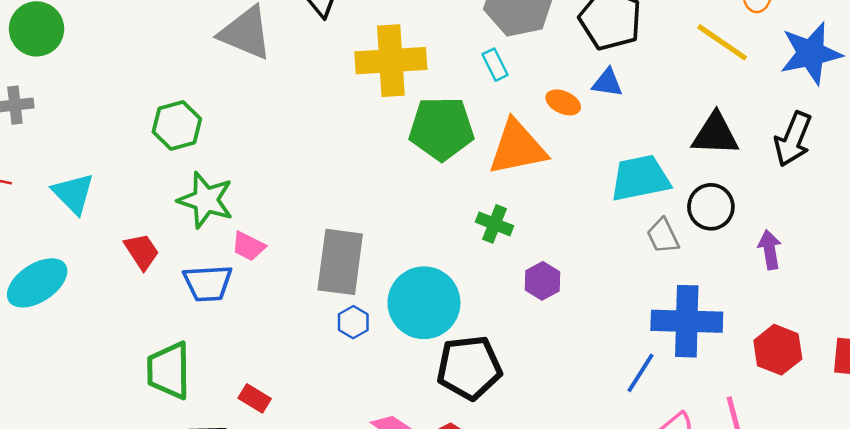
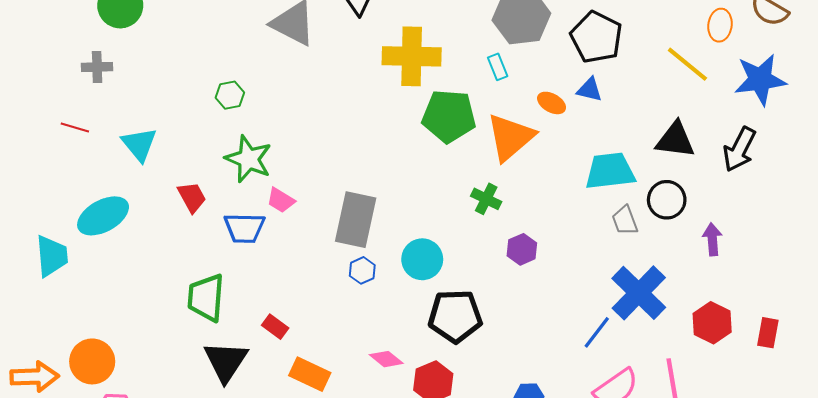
green hexagon: (177, 125) -> (230, 95), size x0.7
orange triangle: (517, 148) -> (510, 137), turned -34
cyan circle: (424, 303) -> (422, 259), size x0.7
blue cross: (687, 321) -> (639, 293), turned 38

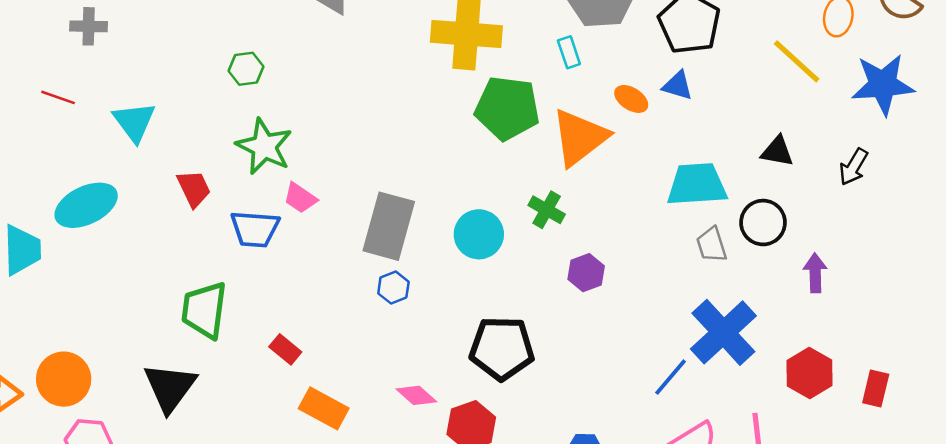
black triangle: (675, 140) -> (777, 151), size x0.7
black arrow: (739, 149) -> (853, 167), size x0.7
cyan circle: (422, 259) -> (479, 234), moved
black triangle: (226, 361) -> (170, 387), moved

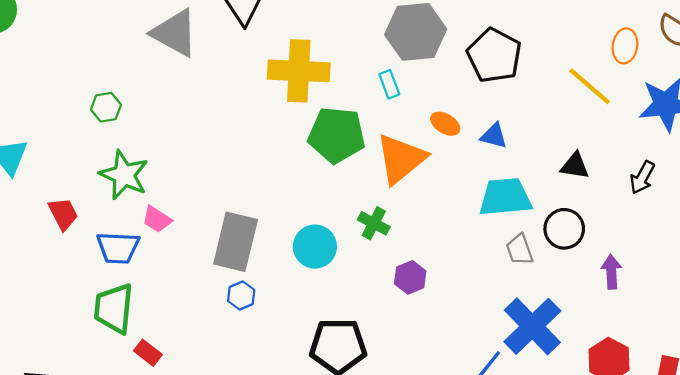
blue triangle: (678, 86) -> (494, 136), moved
green trapezoid: (204, 310) -> (114, 308), moved

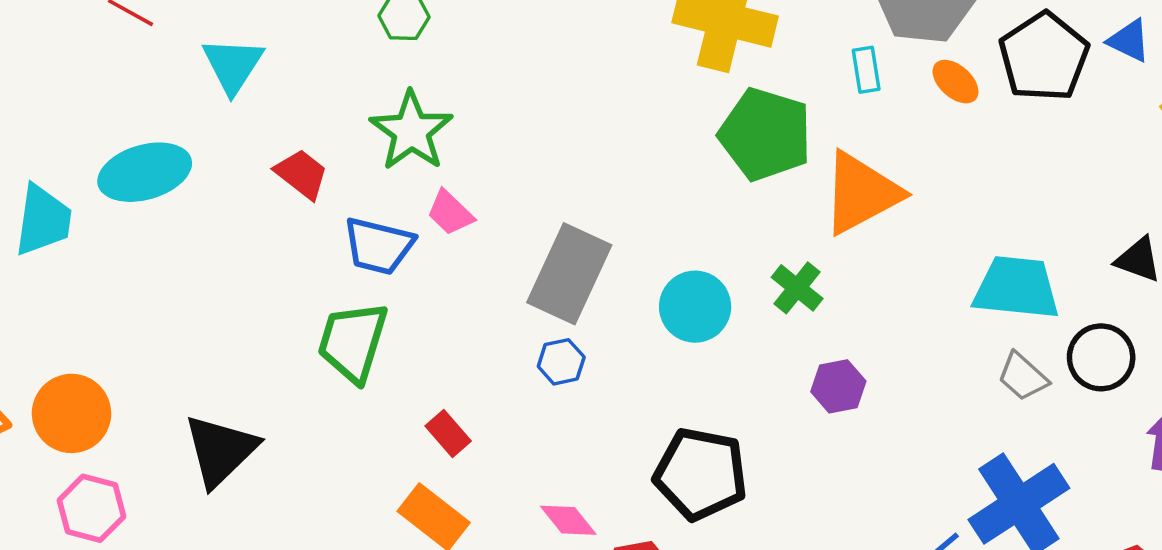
orange ellipse: (445, 124) -> (955, 82), moved
blue triangle: (494, 136) -> (1129, 41), moved
red trapezoid: (63, 214) -> (302, 174), turned -36
gray trapezoid: (520, 250) -> (1023, 377), turned -40
red rectangle: (148, 353) -> (448, 433), moved

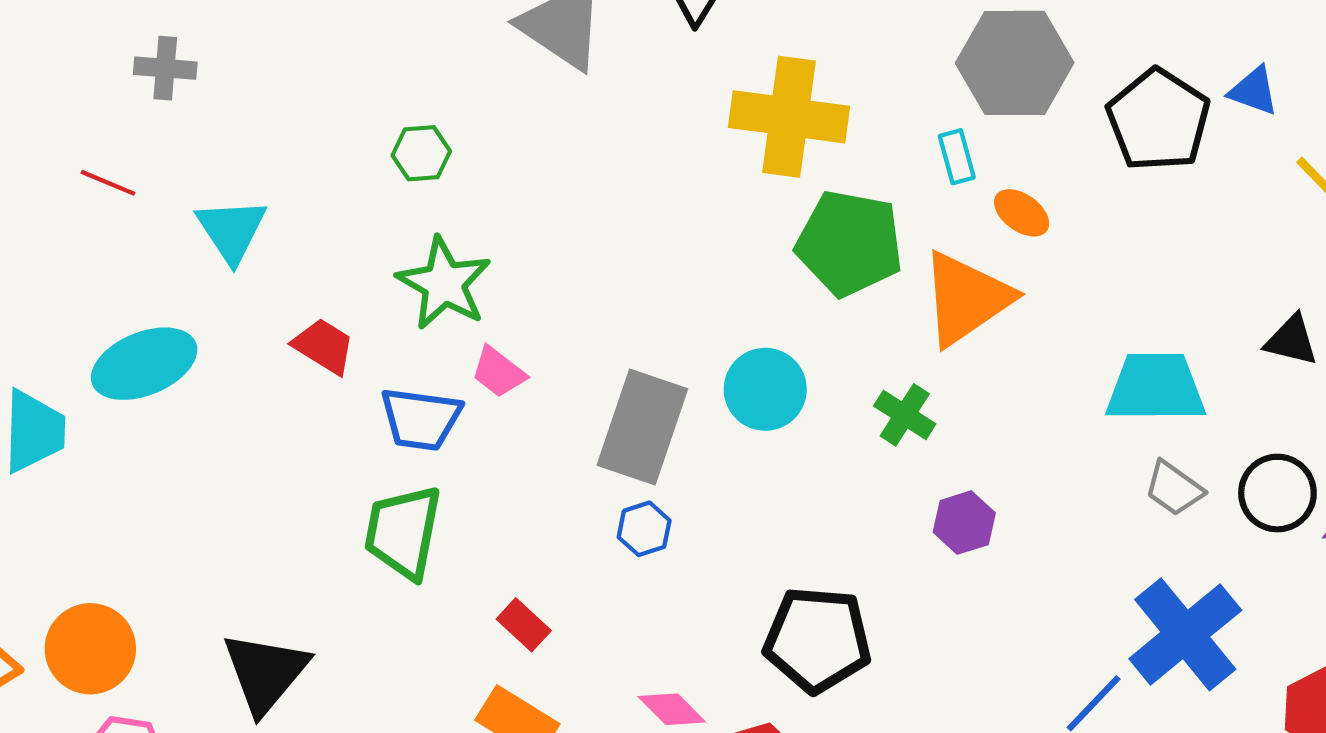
orange ellipse: (955, 82) -> (1022, 213), moved
cyan circle: (695, 307) -> (765, 389), moved
black circle: (1101, 357) -> (1277, 493), moved

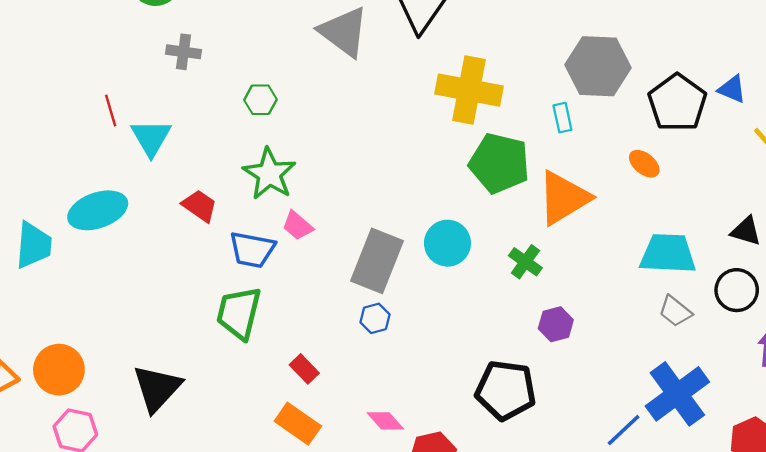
gray cross: (165, 68) -> (184, 52), moved
red line: (108, 183) -> (111, 110), moved, turned 48
orange ellipse: (1022, 213) -> (644, 164), moved
black circle: (1277, 493) -> (737, 290), moved
black pentagon: (818, 640) -> (506, 390), moved

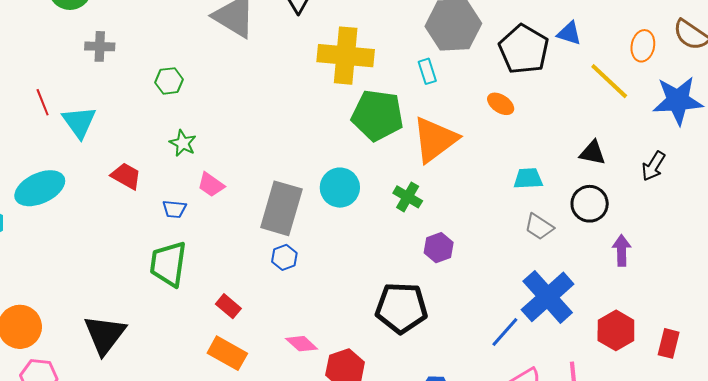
green star: (269, 174) -> (183, 143), size x0.6
blue trapezoid: (252, 250) -> (174, 209), size x0.6
cyan trapezoid: (668, 254) -> (528, 178), size x0.6

